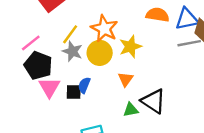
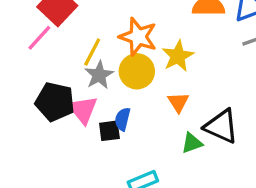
pink line: (31, 43) -> (39, 38), moved
gray star: (72, 51) -> (99, 75), turned 30
pink triangle: (49, 87) -> (83, 110), moved

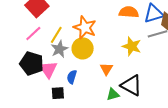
pink line: (39, 38) -> (33, 33), moved
yellow star: (178, 56) -> (132, 46), moved, turned -30
black square: (109, 131) -> (58, 93), moved

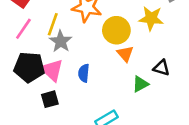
yellow circle: (83, 48) -> (116, 30), moved
black triangle: (131, 85) -> (161, 68), size x0.6
black square: (58, 93) -> (50, 99), moved

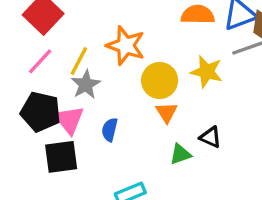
black square: (50, 99) -> (61, 157), size x1.5

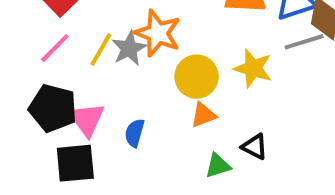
gray star: (86, 84) -> (129, 48), moved
orange triangle: (167, 112) -> (203, 115), turned 40

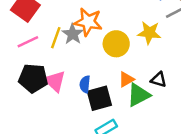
pink line: (55, 48) -> (28, 42), turned 30
orange triangle: (203, 115) -> (126, 79), moved
black square: (75, 163) -> (99, 98), moved
green triangle: (218, 166) -> (139, 95), size x1.5

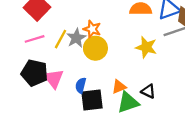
orange star: (88, 22) -> (92, 29), size x0.7
yellow circle: (116, 44) -> (95, 48), moved

